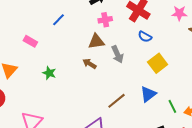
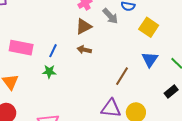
blue line: (58, 20) -> (53, 51), moved
pink rectangle: (30, 41) -> (21, 48), size x1.6
gray arrow: (117, 54) -> (110, 16), moved

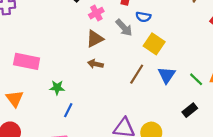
yellow square: (149, 27) -> (154, 44), moved
blue line: (53, 51) -> (68, 110), moved
brown line: (122, 76) -> (137, 74), moved

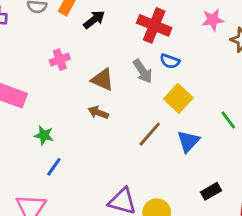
pink cross: (96, 13) -> (60, 60), moved
brown triangle: (95, 39) -> (103, 80), turned 42
green line: (196, 79) -> (228, 120), moved

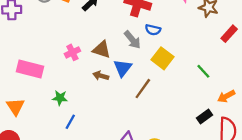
pink cross: (60, 60) -> (72, 52), moved
blue triangle: (188, 141) -> (123, 68), moved
black rectangle: (211, 191) -> (204, 116), moved

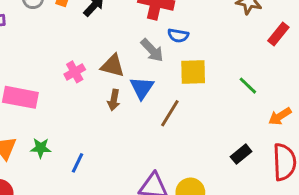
yellow square: (162, 58) -> (193, 72), turned -35
brown arrow: (101, 76) -> (114, 100), turned -91
green star: (60, 98) -> (41, 148), moved
black rectangle: (204, 116) -> (241, 154), moved

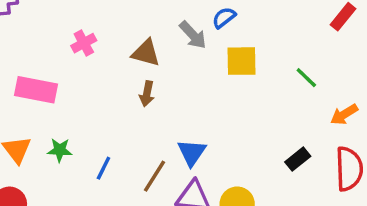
blue semicircle: (178, 35) -> (224, 18), turned 132
pink cross: (75, 72) -> (84, 43), moved
blue triangle: (142, 88) -> (192, 153), moved
brown line: (170, 113) -> (154, 176), moved

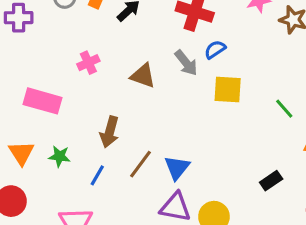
brown arrow: (147, 94) -> (110, 132), moved, size x1.4
brown line: (154, 176) -> (140, 164), moved

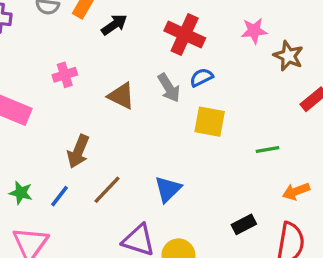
green line: (284, 109) -> (267, 149), turned -65
green star: (59, 156) -> (21, 193), moved
blue triangle: (177, 168) -> (168, 189), moved

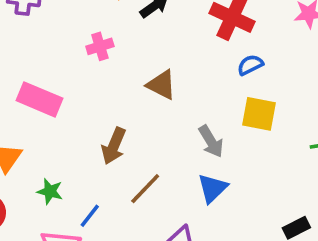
pink cross: (65, 75) -> (100, 46), moved
gray arrow: (169, 88) -> (211, 141), moved
blue line: (59, 196) -> (90, 216), moved

